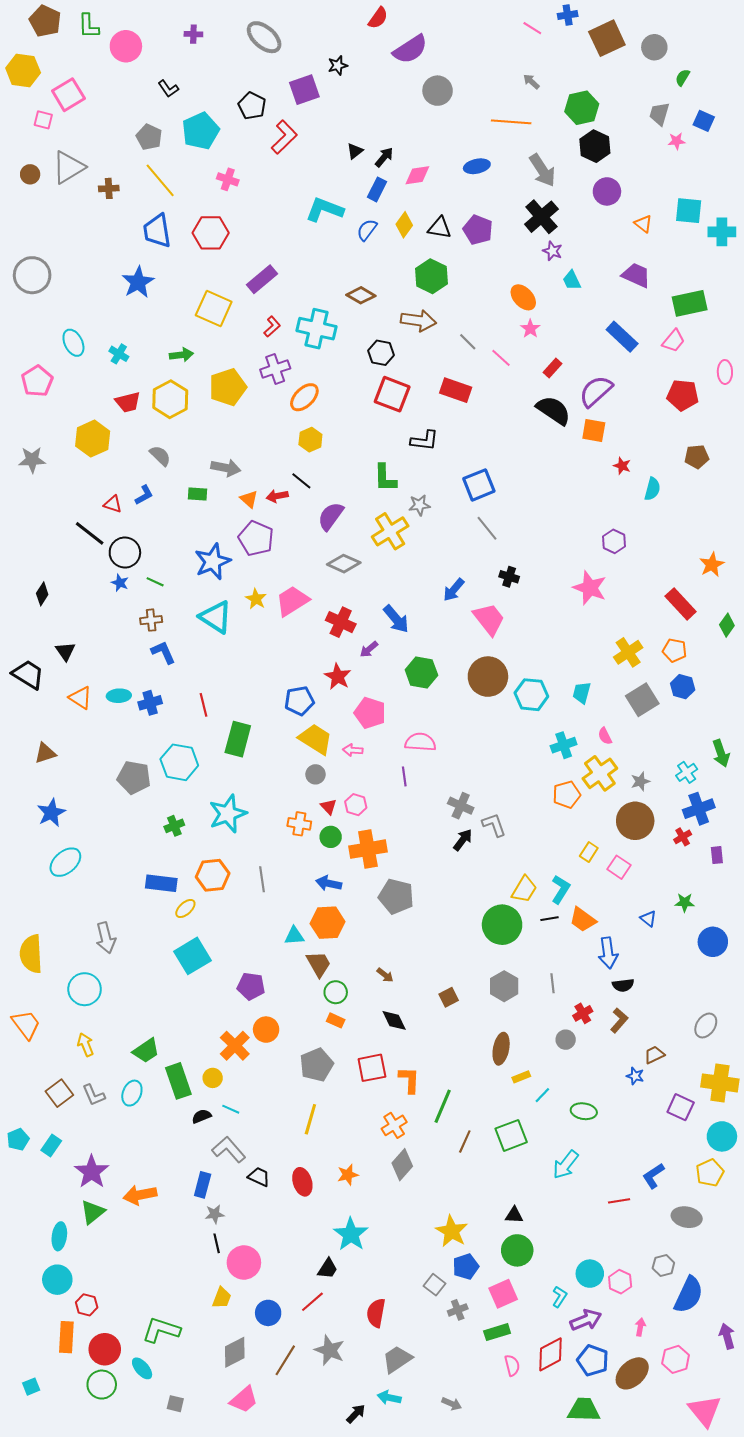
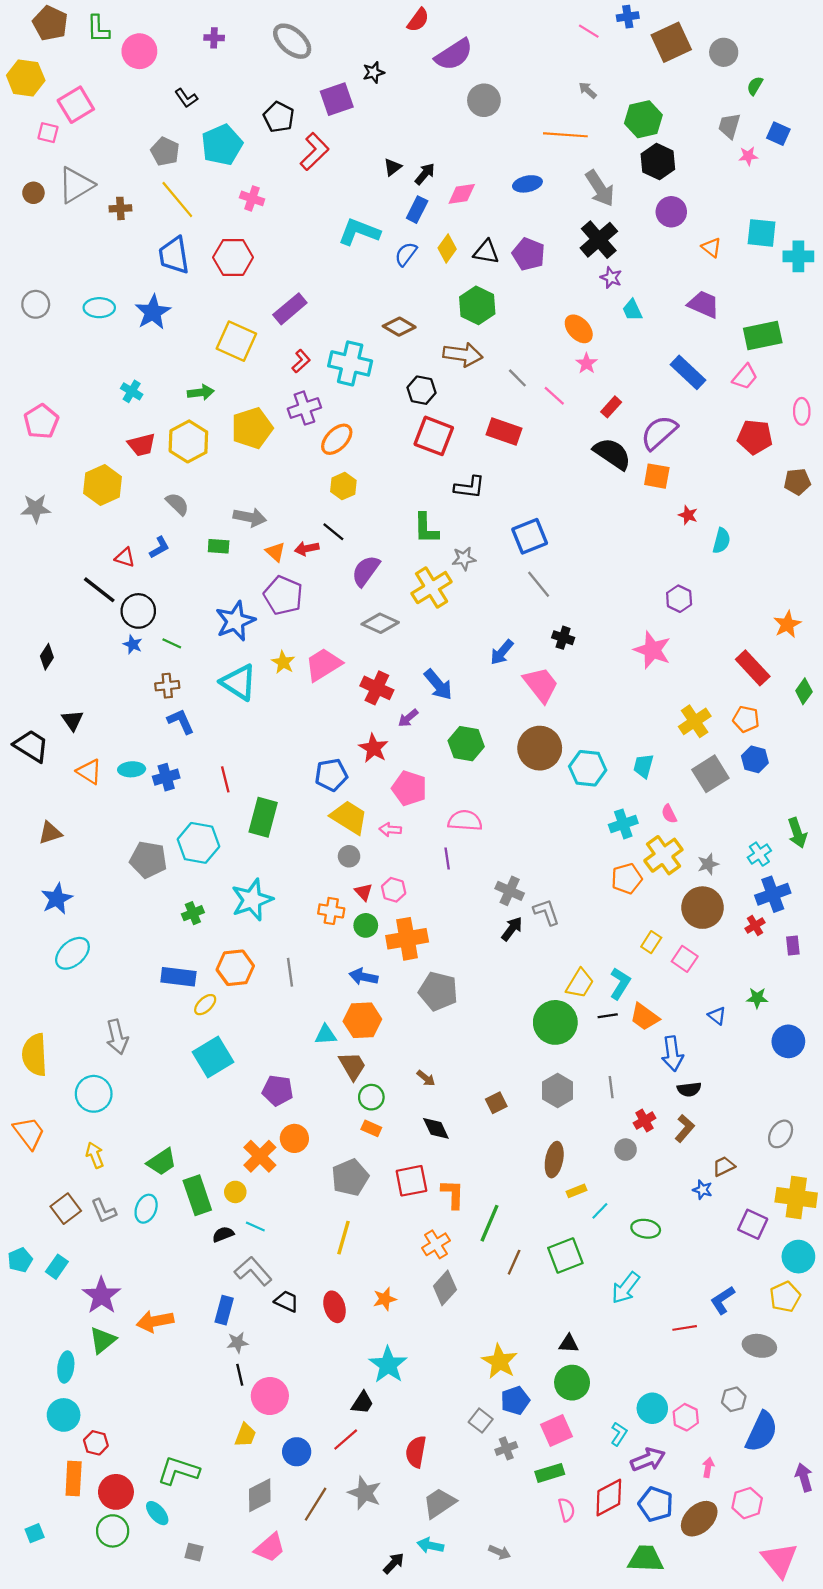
gray circle: (32, 275) -> (36, 304), size x0.7
cyan ellipse: (73, 343) -> (99, 308), moved, turned -64
brown pentagon: (697, 457) -> (797, 482), moved

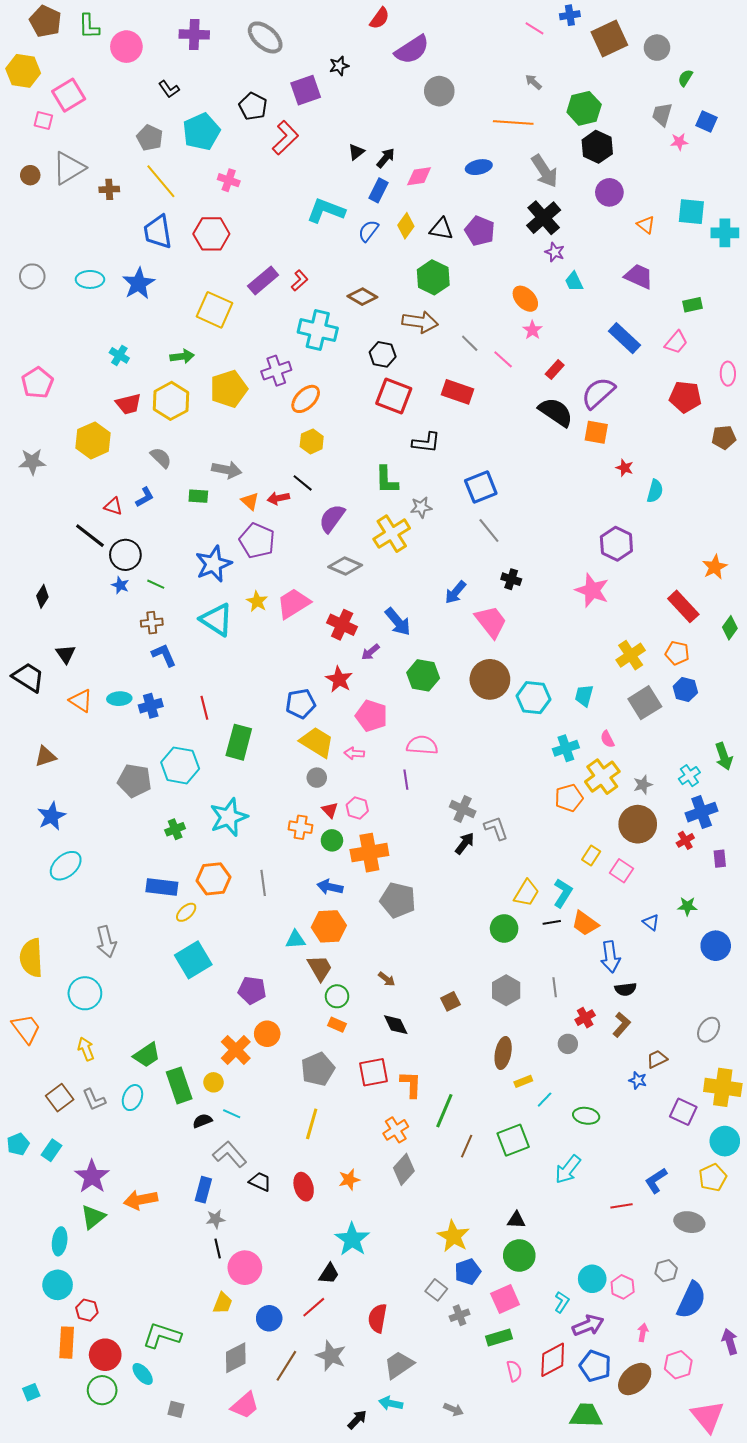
purple cross: (214, 38) -> (194, 34), size x1.6
green rectangle: (763, 336) -> (692, 305), size x0.6
red L-shape: (301, 361) -> (300, 280), moved
purple hexagon: (679, 599) -> (616, 544), size x1.4
green circle: (555, 1022) -> (504, 928), size x0.7

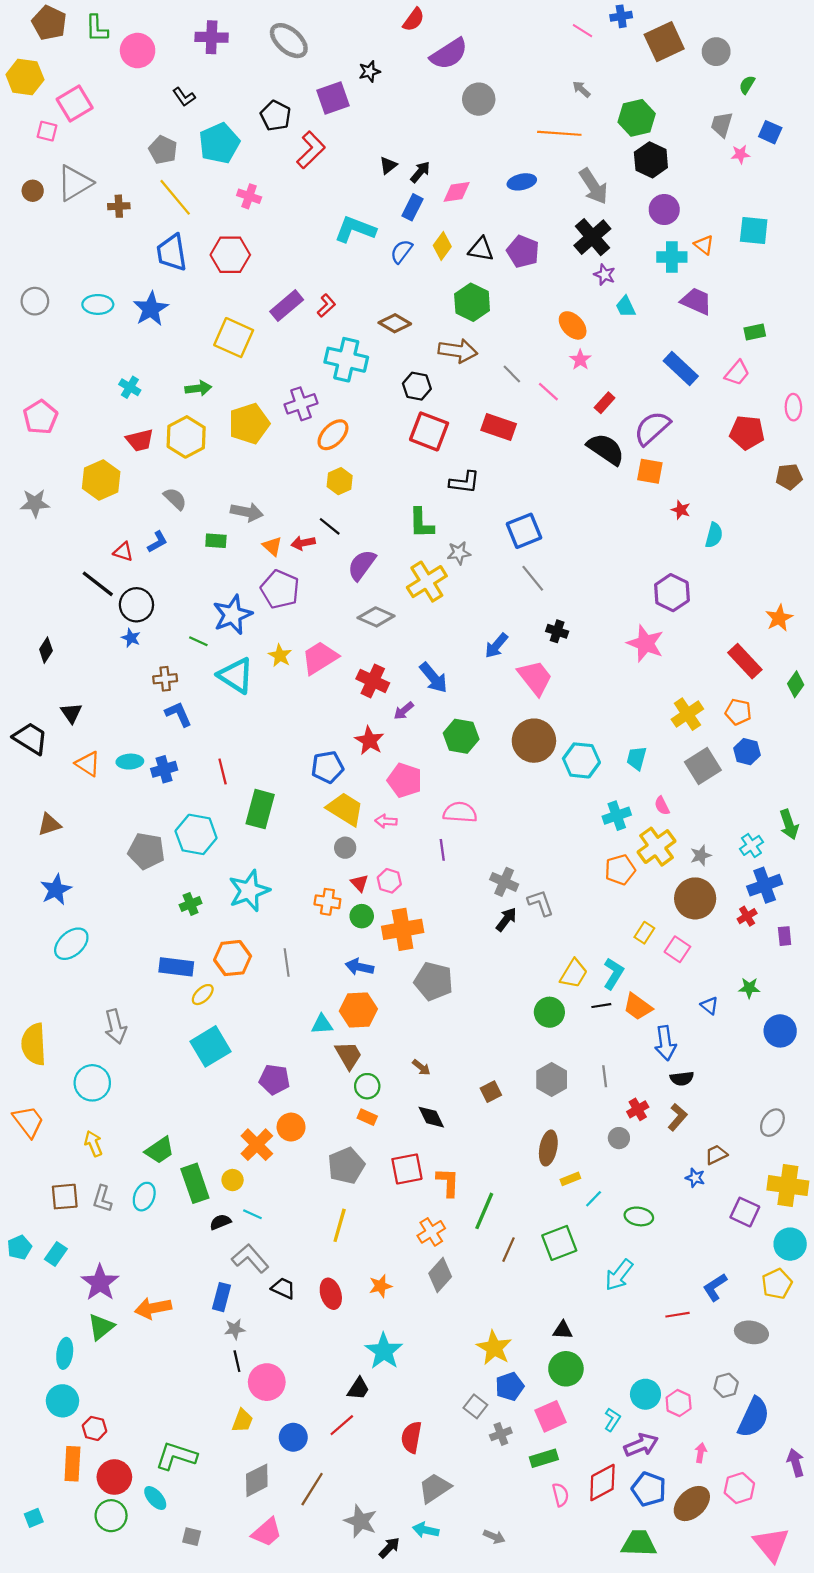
cyan cross: (725, 233) -> (672, 257), moved
green line: (156, 584) -> (198, 641), moved
brown square: (60, 1098) -> (65, 1197), turned 32
gray L-shape: (94, 1100) -> (102, 1199), turned 40
gray star: (331, 1356) -> (361, 1521), moved

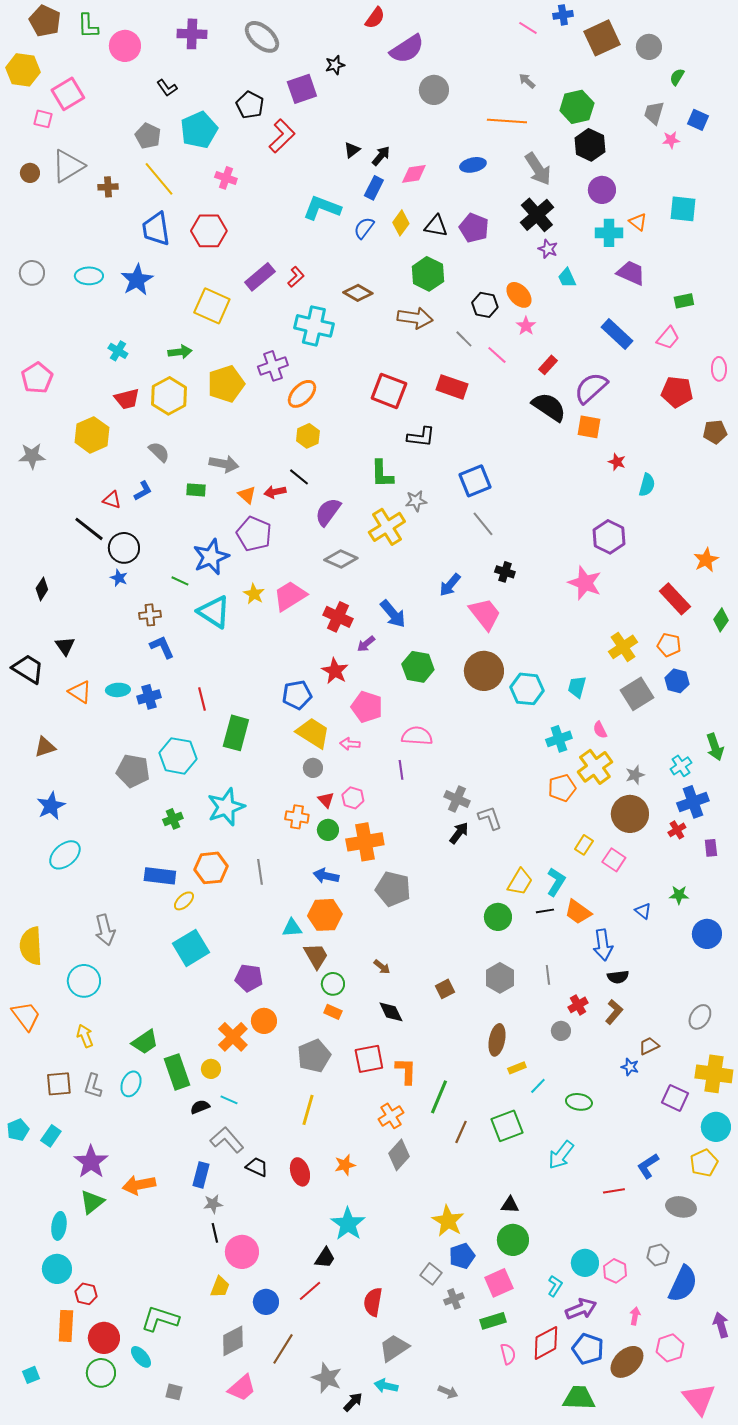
black hexagon: (417, 386) -> (485, 305), moved

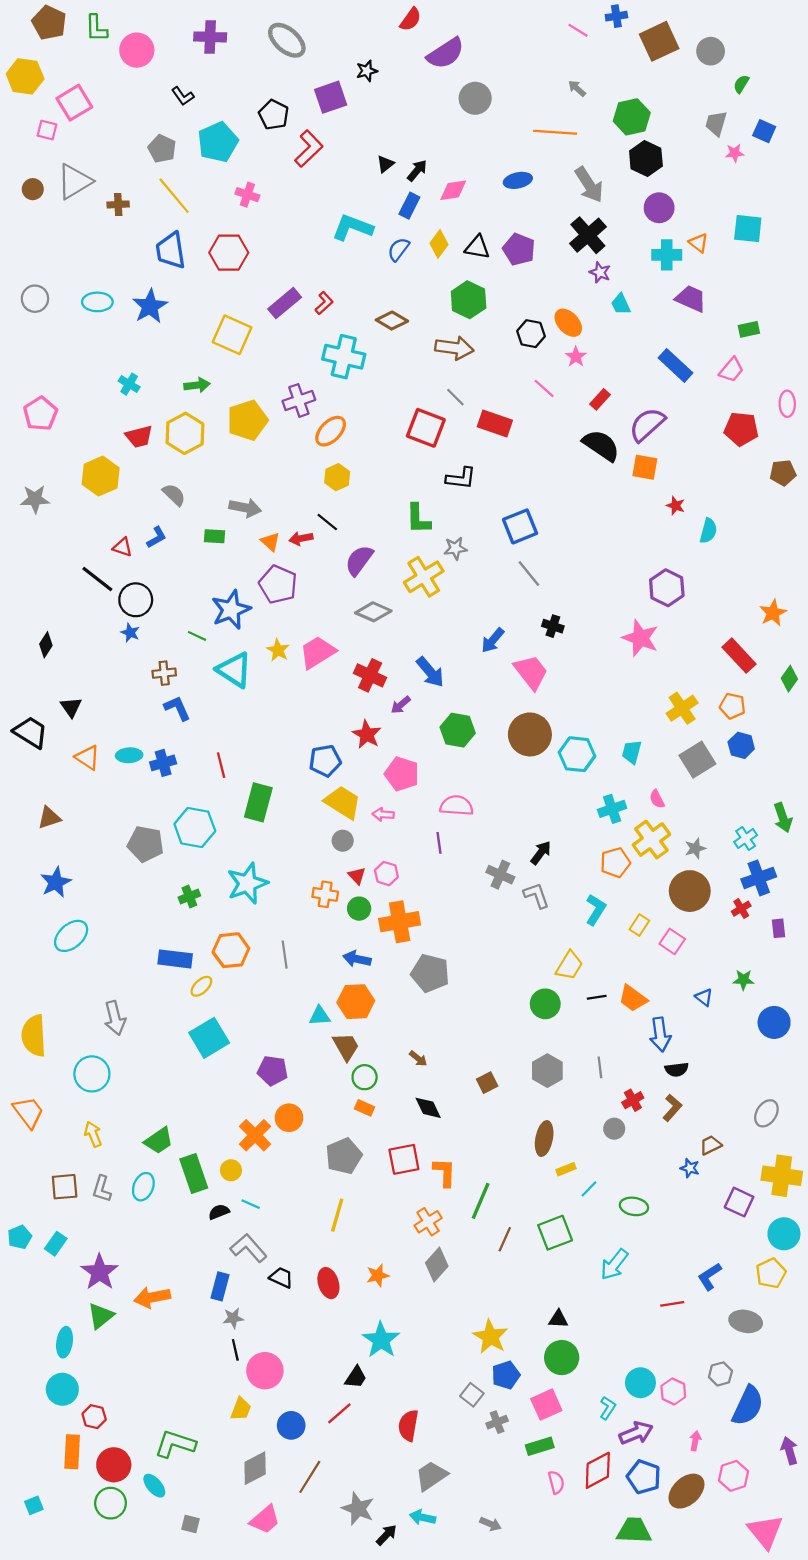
gray line: (464, 339) -> (455, 397), moved
black arrow: (459, 833) -> (541, 853), moved
cyan L-shape: (556, 882) -> (596, 910), moved

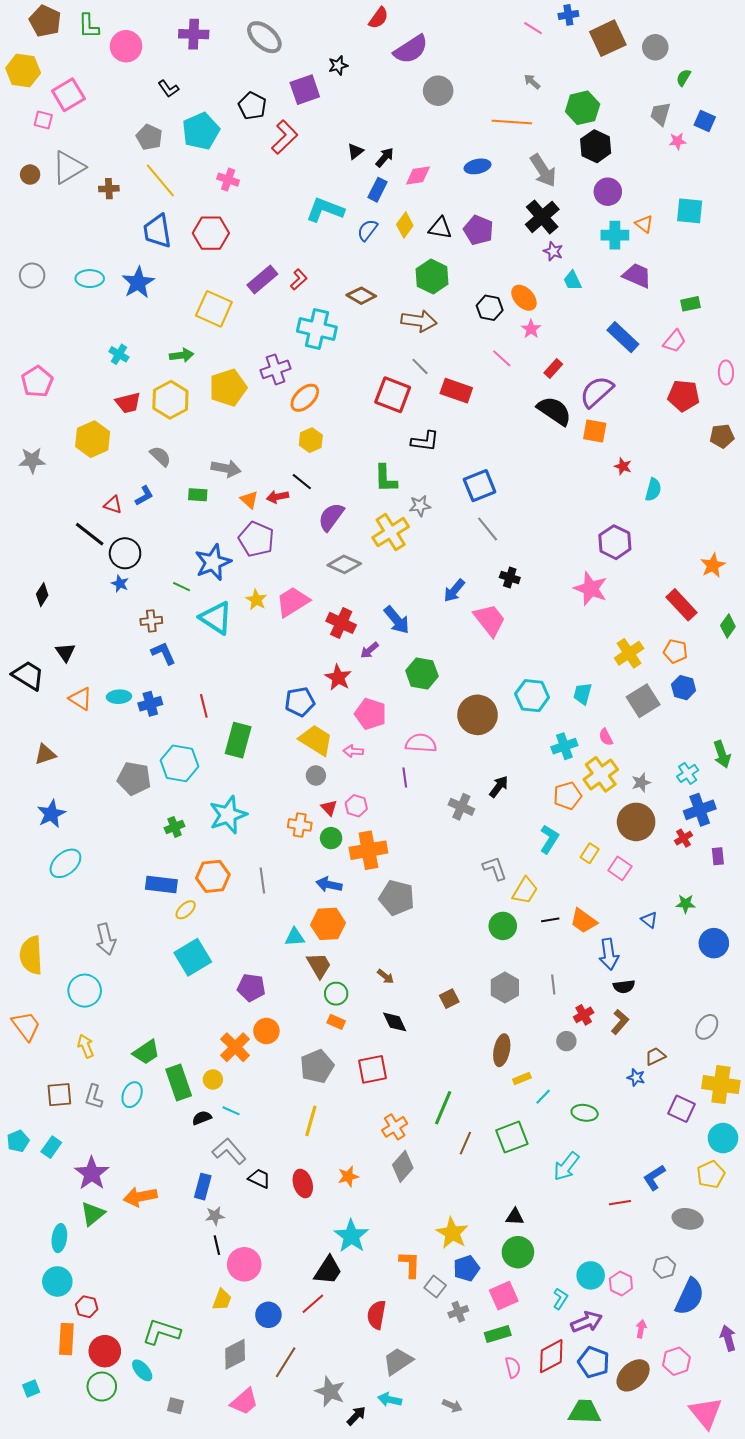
brown circle: (530, 734) -> (478, 715), moved
gray L-shape: (536, 895) -> (495, 868), moved
orange L-shape: (444, 1172) -> (410, 1264), moved
black trapezoid: (356, 1377) -> (328, 1270), size x1.4

